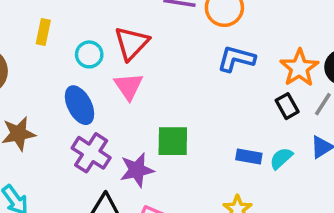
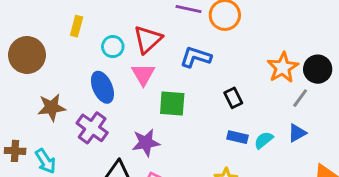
blue L-shape: (236, 59) -> (196, 57), moved
black rectangle: (287, 106) -> (233, 98), moved
green square: (173, 141) -> (172, 103), moved
purple cross: (91, 153) -> (92, 128), moved

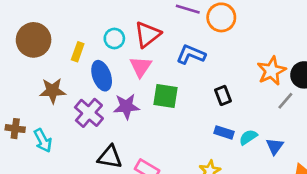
yellow rectangle: (77, 26) -> (78, 52), moved
blue triangle: (297, 133) -> (275, 146), moved, turned -30
purple star: (146, 143) -> (126, 106), moved

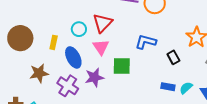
blue L-shape: (191, 54) -> (146, 42), moved
black rectangle: (223, 95) -> (173, 57), moved

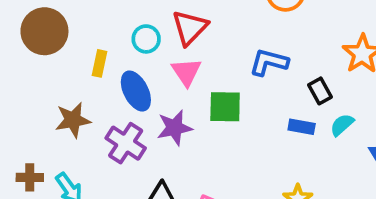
brown circle: (20, 38) -> (44, 31), moved
blue rectangle: (168, 87) -> (302, 127), moved
cyan semicircle: (186, 88) -> (342, 125), moved

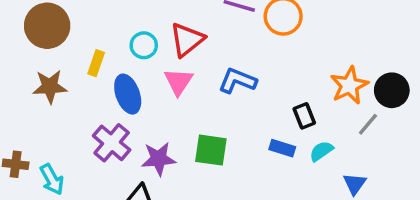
blue L-shape: (269, 62) -> (237, 81), moved
green square: (225, 107) -> (211, 150), moved
brown star: (73, 120) -> (50, 87), moved
purple star: (175, 128) -> (159, 159), moved

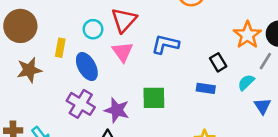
cyan semicircle: (321, 151) -> (246, 82), moved
purple star: (159, 159) -> (117, 110), turned 30

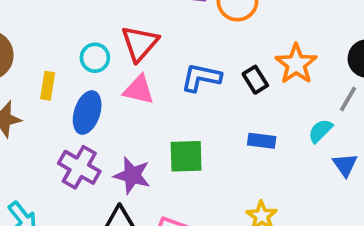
orange star: (247, 35) -> (296, 64), moved
pink triangle: (122, 52) -> (139, 90), turned -40
black rectangle: (218, 62) -> (255, 80), moved
blue ellipse: (87, 67) -> (87, 112), turned 48

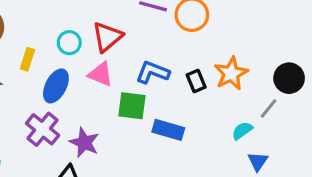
blue rectangle: (262, 141) -> (168, 130), moved, size x1.4
green square: (186, 156) -> (132, 106), moved

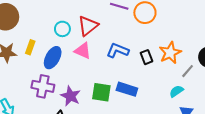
yellow rectangle: (27, 59) -> (30, 47), moved
green square: (132, 106) -> (101, 92), moved
gray line: (269, 108) -> (188, 71), moved
purple cross: (43, 129) -> (43, 86), turned -30

